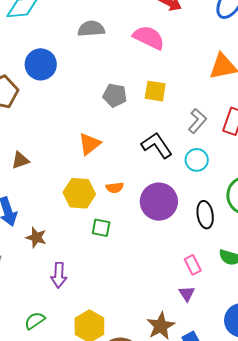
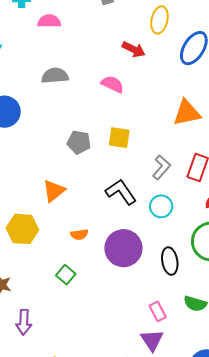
pink semicircle: (149, 38) -> (112, 84), size x0.7
yellow hexagon: (79, 193) -> (22, 229), moved
green square: (101, 228) -> (66, 275), turned 30
purple triangle: (187, 294) -> (152, 340), size x1.4

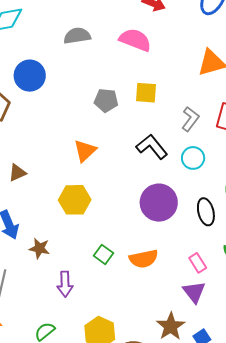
pink semicircle: (112, 84) -> (135, 40), size x1.4
yellow hexagon: (22, 229) -> (75, 200), moved
orange semicircle: (79, 234) -> (144, 259), moved, size x1.6
green square: (66, 275) -> (104, 254), moved

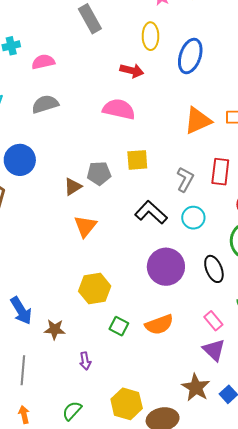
gray semicircle: (77, 36) -> (45, 104), moved
brown triangle: (17, 173) -> (73, 187), moved
yellow hexagon: (75, 200) -> (95, 289), moved
purple arrow: (65, 284) -> (85, 361), size x0.7

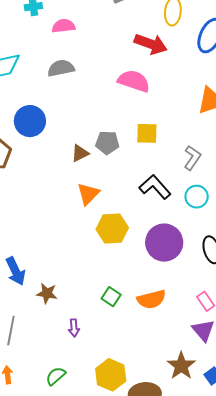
red arrow: (132, 71) -> (151, 44), size x1.4
yellow hexagon: (95, 289) -> (112, 228), moved

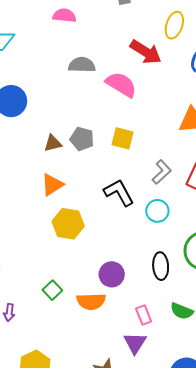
gray semicircle: (61, 68) -> (82, 65), moved
purple circle: (164, 243) -> (112, 274), moved, size x0.7

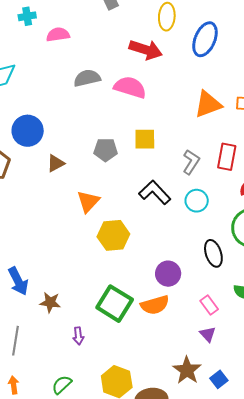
brown triangle: (53, 143) -> (56, 163), moved
green square: (52, 290) -> (115, 304), size x1.8
purple triangle: (135, 343) -> (208, 334), size x0.7

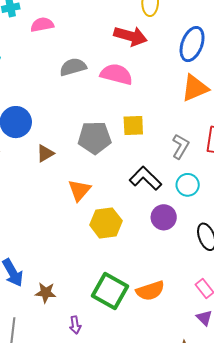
blue ellipse: (205, 39) -> (192, 44), moved
gray pentagon: (106, 150) -> (95, 138), size x1.4
purple circle: (168, 274) -> (164, 217), moved

